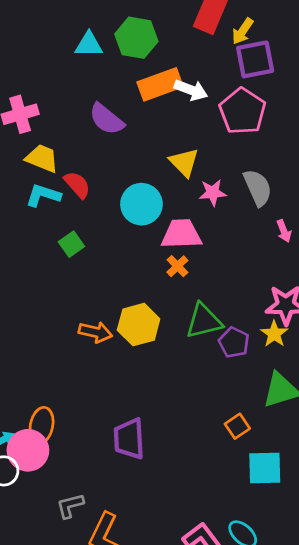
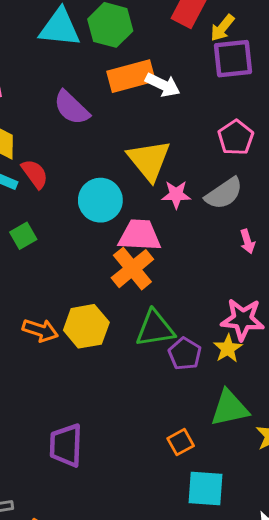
cyan triangle: (89, 45) -> (60, 28), size x1.4
pink pentagon: (243, 111) -> (236, 138), moved, size x0.7
yellow triangle: (184, 162) -> (149, 160), size x1.4
gray semicircle: (258, 188) -> (224, 193), turned 75
orange cross: (177, 266) -> (132, 269), size x1.8

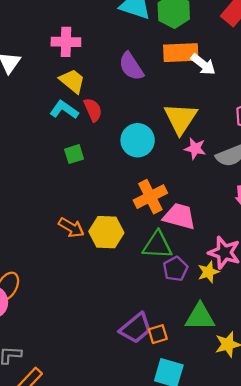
pink trapezoid: (140, 235) -> (179, 216), moved
purple trapezoid: (66, 445) -> (136, 328), moved, turned -144

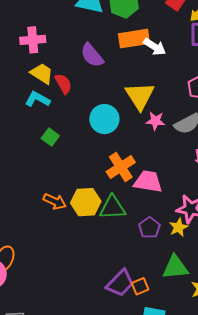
red semicircle: (93, 110) -> (63, 84), moved
green square: (74, 154) -> (50, 137), turned -30
green triangle: (157, 245) -> (112, 208), moved

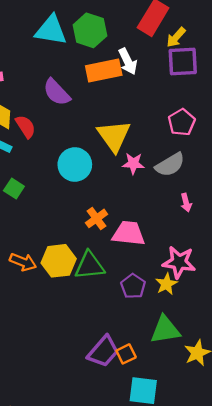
white arrow: (155, 47) -> (128, 61), moved, turned 35
orange cross: (121, 167) -> (97, 218), size x0.7

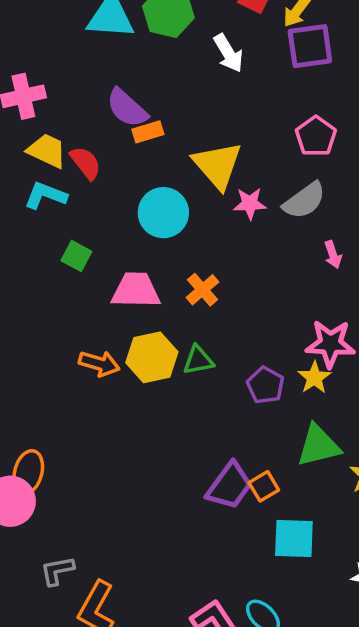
orange rectangle: (104, 70) -> (148, 132), moved, size x0.6
pink trapezoid: (129, 233) -> (136, 290), moved
green triangle: (90, 265) -> (198, 360), size x0.7

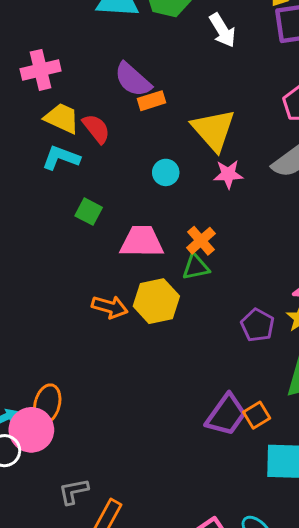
pink star: (250, 204) -> (228, 174), moved
cyan circle: (163, 213) -> (166, 172), size x0.6
green triangle: (198, 360) -> (196, 267), moved

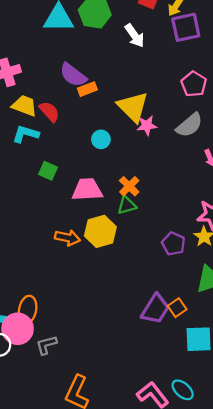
pink star: (228, 174) -> (147, 125), moved
gray L-shape: (74, 491) -> (46, 345), moved

